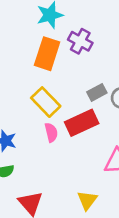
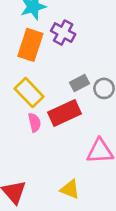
yellow triangle: (87, 200) -> (70, 189), turned -45

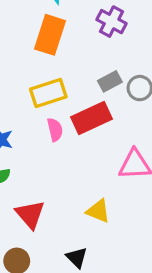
purple cross: (63, 33) -> (112, 22), moved
yellow rectangle: (29, 93) -> (48, 93), turned -64

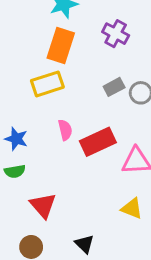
yellow rectangle: (48, 93) -> (47, 84), moved
red rectangle: (92, 118) -> (98, 142), moved
yellow triangle: (98, 211) -> (132, 208), moved

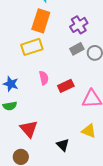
purple cross: (116, 34) -> (79, 25), moved, turned 30
red rectangle: (98, 142) -> (66, 86), size x0.7
black triangle: (84, 244) -> (63, 145), moved

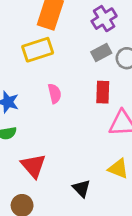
red rectangle: (66, 86) -> (103, 92), moved, turned -63

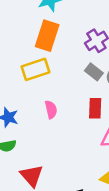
gray rectangle: (101, 53) -> (94, 72), turned 66

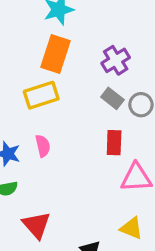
pink semicircle: (51, 110) -> (43, 146), moved

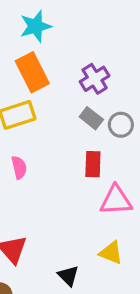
orange rectangle: (55, 54) -> (32, 72), turned -45

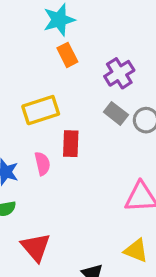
orange rectangle: (32, 72) -> (67, 55), moved, size x0.6
red rectangle: (93, 164) -> (71, 144), moved

